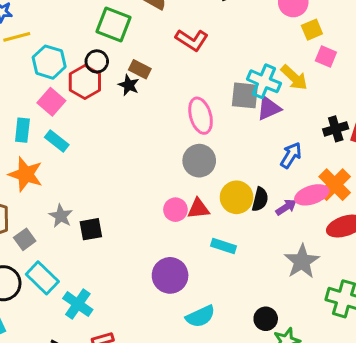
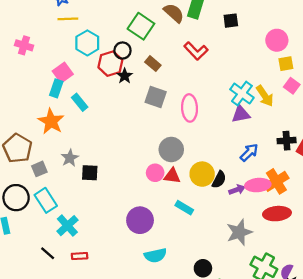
black star: (129, 85) -> (125, 76), moved
gray square: (245, 95) -> (156, 97), moved
pink square: (51, 102) -> (63, 73), moved
gray circle: (199, 161) -> (171, 149), moved

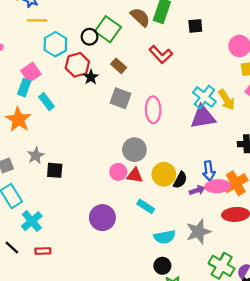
black circle: (122, 50) -> (90, 37), moved
purple triangle: (241, 114) -> (203, 117), size x1.4
blue arrow: (249, 152) -> (209, 171), moved, turned 126
cyan semicircle: (155, 255) -> (165, 237), moved

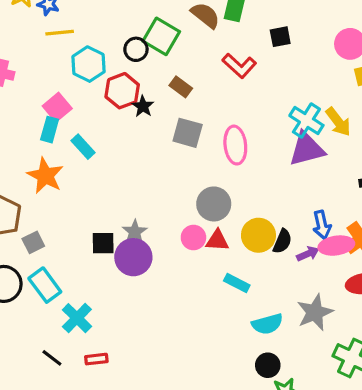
black square: (195, 26) -> (280, 37), moved
gray star: (36, 155) -> (135, 232), moved
purple circle: (102, 218) -> (133, 257), moved

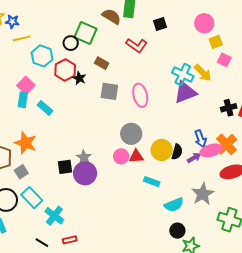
orange star: (45, 176) -> (25, 143), moved

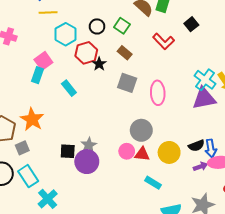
black square: (160, 24) -> (191, 24), turned -32
green square: (85, 33) -> (122, 26), moved, size x0.7
cyan rectangle: (45, 108) -> (69, 88), moved
black semicircle: (177, 152) -> (196, 146), moved, turned 42

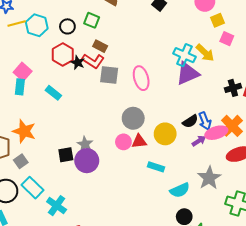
cyan hexagon: (66, 34) -> (37, 25), moved
red L-shape: (164, 41) -> (93, 61), moved

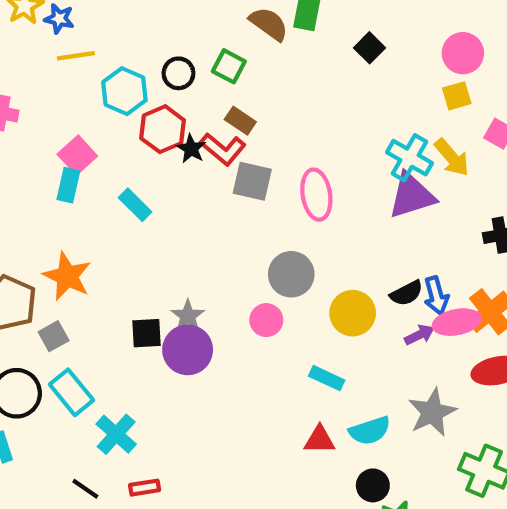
yellow square: (217, 20) -> (457, 96), moved
cyan hexagon: (37, 25) -> (124, 91), moved
red triangle: (139, 141) -> (320, 440), moved

